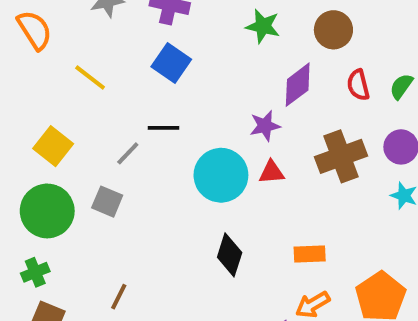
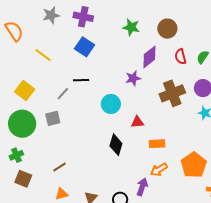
red triangle: (272, 172) -> (137, 122), moved
cyan circle: (221, 175) -> (111, 104), size x0.7
gray square: (107, 202) -> (53, 118), turned -35
brown line: (119, 297) -> (59, 167), turned 32

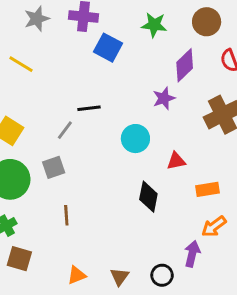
blue square: (85, 47) -> (108, 48), moved
yellow line: (43, 55) -> (21, 64), moved
brown line: (59, 167) -> (66, 215), moved, turned -56

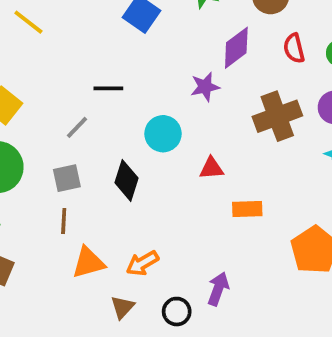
gray line: (65, 130) -> (77, 127), moved
gray square: (54, 167) -> (67, 178), moved
black diamond: (148, 197) -> (127, 180), moved
orange arrow: (214, 227) -> (142, 263), moved
orange triangle: (77, 275) -> (88, 263), moved, size x1.4

